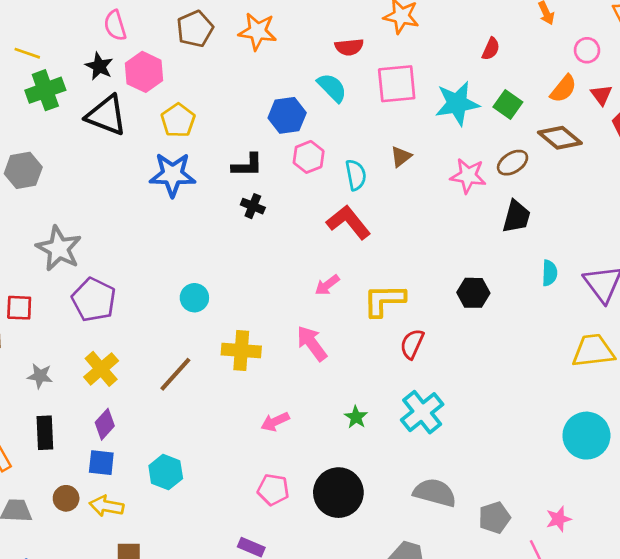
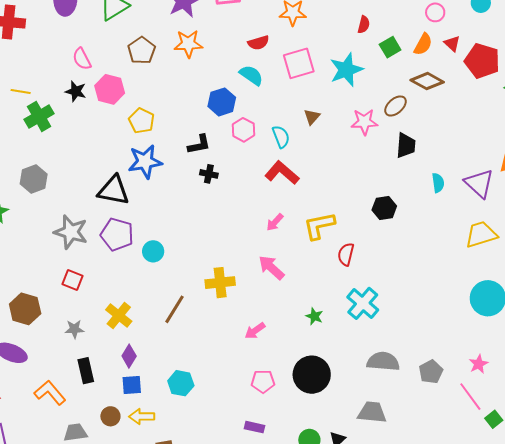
green square: (508, 104) -> (390, 47), moved, turned 35
black triangle: (106, 115) -> (114, 190), moved
cyan circle: (194, 298) -> (153, 251), moved
purple pentagon: (94, 300) -> (117, 234), moved
red square: (19, 308) -> (73, 280), moved, turned 30

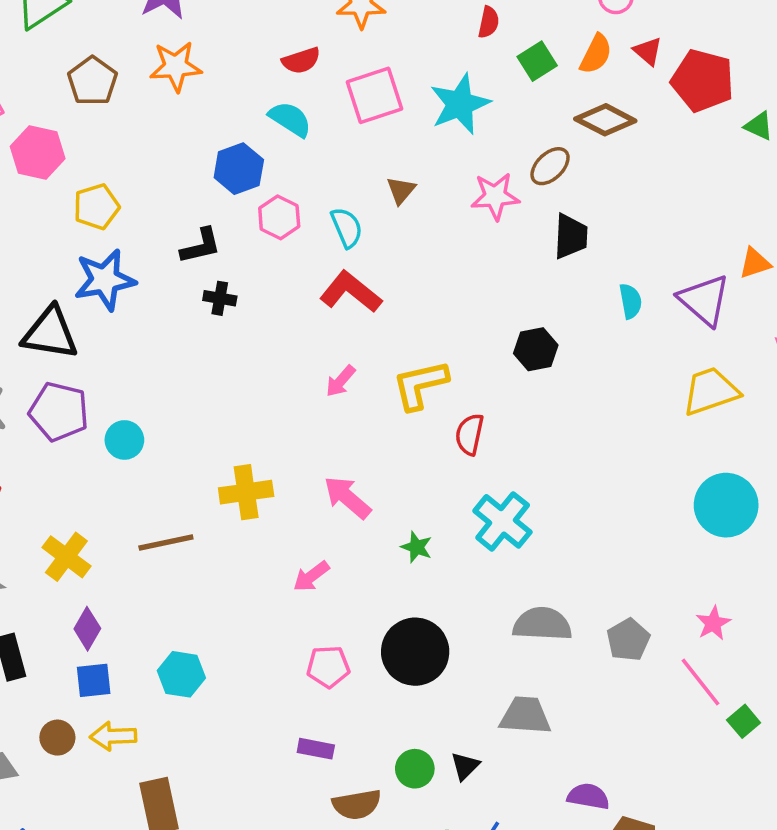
yellow pentagon: (142, 121) -> (96, 207), turned 30
pink arrow: (271, 268) -> (347, 497), moved
brown line: (175, 309) -> (166, 542), turned 48

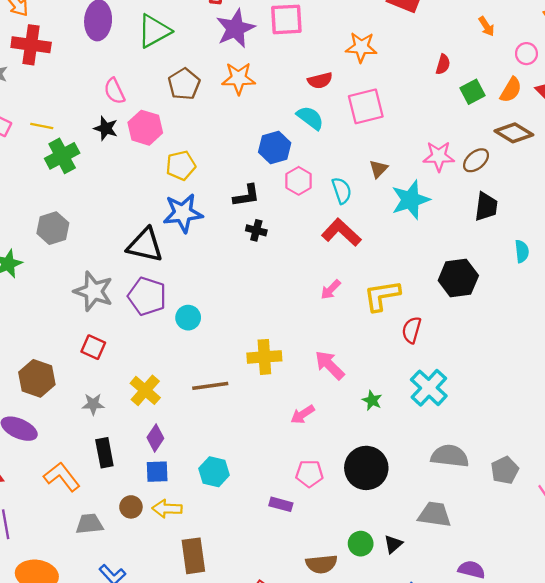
cyan star: (460, 104) -> (410, 200), moved
pink star: (495, 196) -> (439, 156), moved
black hexagon: (536, 349) -> (458, 278), size x1.4
purple rectangle: (316, 749) -> (281, 504), moved

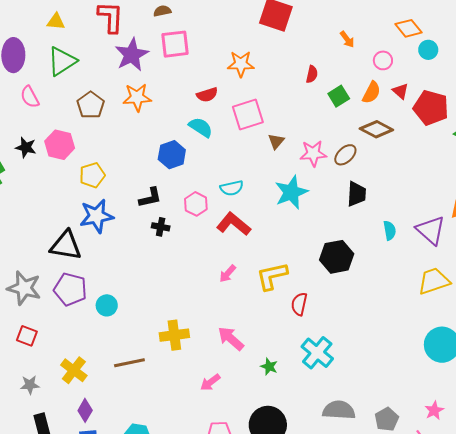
pink semicircle: (114, 91) -> (30, 97), moved
brown triangle: (379, 169) -> (276, 141), moved
pink hexagon: (299, 181) -> (196, 204), moved
cyan semicircle: (342, 191) -> (232, 188), turned 100

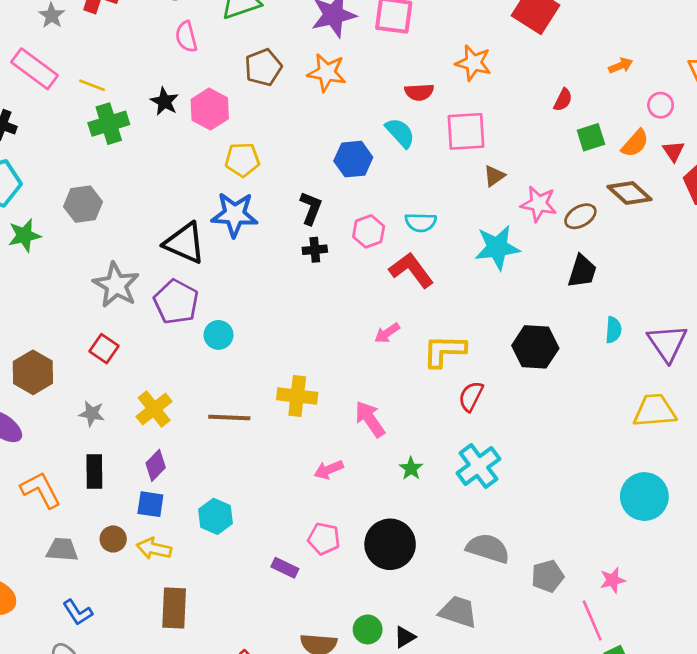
orange arrow: (347, 39) -> (621, 66), turned -90
black L-shape: (150, 198) -> (311, 208), turned -70
black cross: (161, 227) -> (315, 250), turned -30

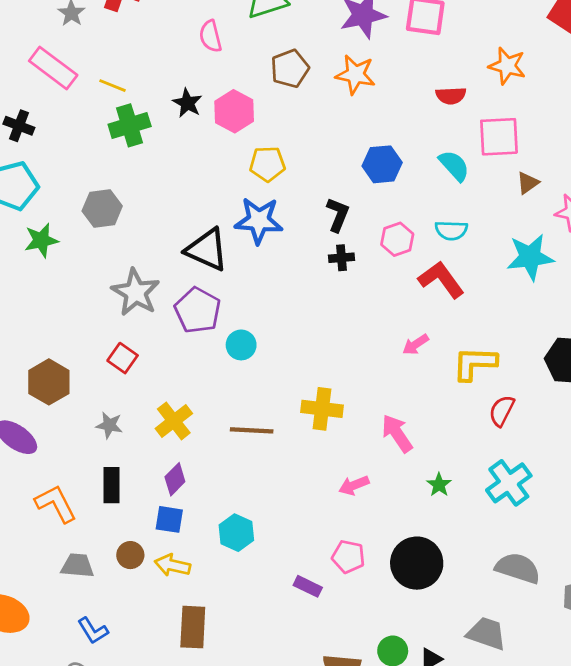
cyan semicircle: (400, 133) -> (454, 166), moved

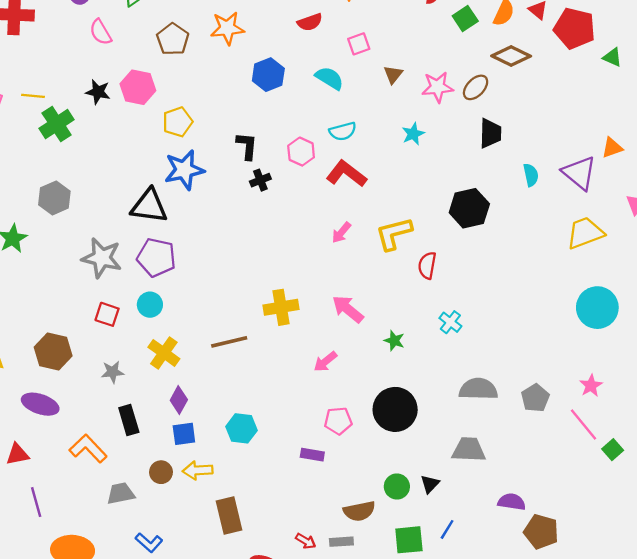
pink square: (499, 137) -> (359, 44), size x0.6
blue hexagon: (382, 164) -> (268, 75), moved
cyan star: (530, 257) -> (413, 134), size x0.6
cyan circle: (241, 345) -> (150, 305), moved
cyan cross: (509, 483) -> (450, 322), size x0.6

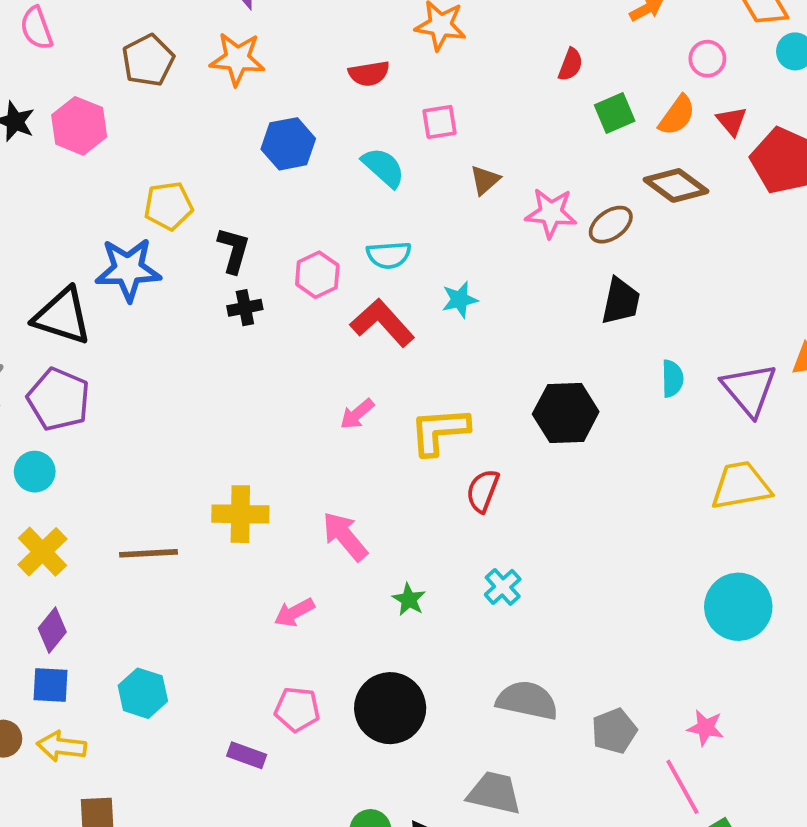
yellow pentagon: (178, 122) -> (168, 206), moved
cyan star: (413, 134) -> (460, 300), moved
pink star: (591, 386) -> (705, 728), turned 30

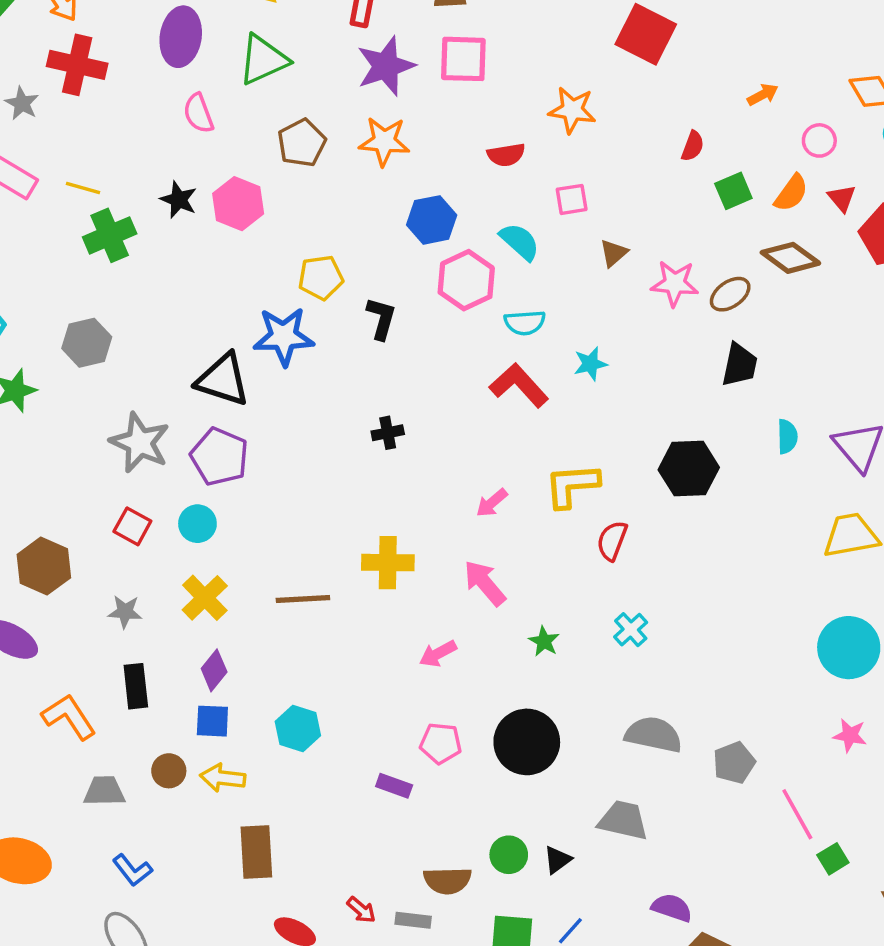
pink hexagon: (317, 275) -> (466, 280), moved, size x1.4
black cross: (245, 308) -> (388, 433), moved
pink arrow: (357, 414) -> (492, 503), moved
pink star: (705, 728) -> (850, 735), moved

